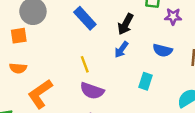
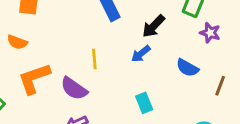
cyan rectangle: (145, 81) -> (144, 103), moved, turned -56
purple semicircle: (92, 91) -> (74, 88), moved

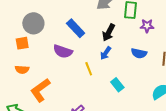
yellow line: (94, 59) -> (89, 69), moved
purple semicircle: (74, 88) -> (63, 51), moved

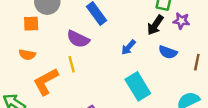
black arrow: (109, 32) -> (155, 25), moved
yellow line: (89, 69) -> (72, 64), moved
cyan rectangle: (117, 85) -> (138, 86), size x1.6

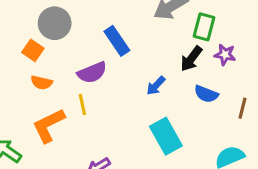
orange square: (31, 24) -> (33, 50), turned 35
purple semicircle: (78, 39) -> (92, 73), turned -50
orange semicircle: (27, 55) -> (42, 83), moved

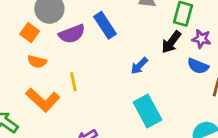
purple semicircle: (92, 73) -> (72, 34), moved
blue semicircle: (206, 94) -> (198, 66), moved
orange L-shape: (49, 125) -> (43, 100), turned -112

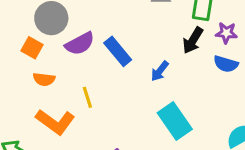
blue rectangle: (105, 25) -> (118, 51), moved

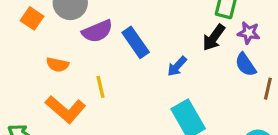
orange square: (32, 48) -> (32, 18), moved
blue semicircle: (226, 64) -> (246, 65), turned 35

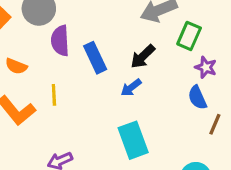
purple semicircle: (97, 31) -> (60, 41), turned 100
black arrow: (214, 38) -> (143, 56), moved

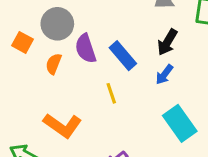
orange semicircle: (16, 66) -> (54, 64), moved, turned 105
yellow line: (54, 95) -> (111, 93), moved

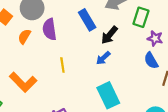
blue rectangle: (123, 56) -> (87, 20), moved

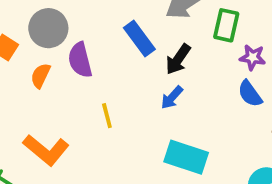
cyan rectangle: (108, 95) -> (186, 157), turned -40

